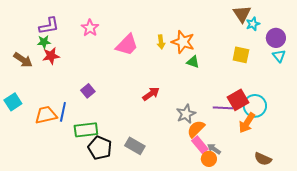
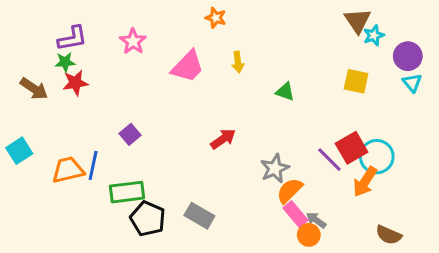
orange star: (183, 42) -> (216, 18), moved, size x0.6
purple line: (223, 108) -> (329, 160), turned 42

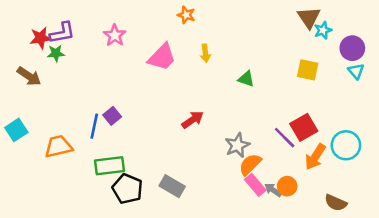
red star: (75, 83) -> (41, 38), moved
cyan circle: (377, 157) -> (346, 145), moved
blue line: (93, 165) -> (94, 126), moved
orange circle: (309, 235) -> (287, 186), moved

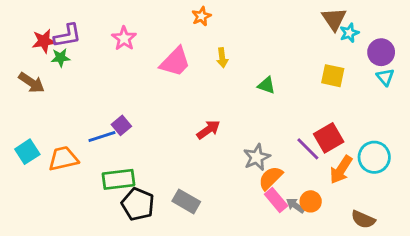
orange star: (186, 15) -> (201, 16), turned 30
blue line: (94, 126) -> (102, 136), turned 60
cyan square: (16, 130) -> (27, 152), moved

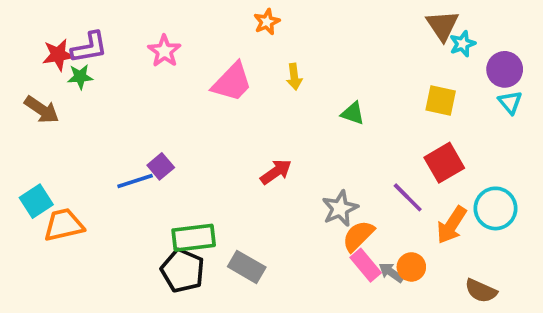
red square: (329, 138) -> (444, 163), moved
orange trapezoid: (63, 159) -> (64, 225), moved
green rectangle: (119, 179) -> (194, 238), moved

